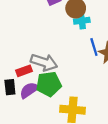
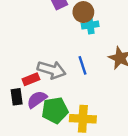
blue line: (94, 47) -> (83, 65), moved
green pentagon: (49, 84) -> (55, 110), moved

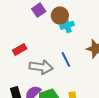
red rectangle: (31, 79) -> (20, 50), moved

